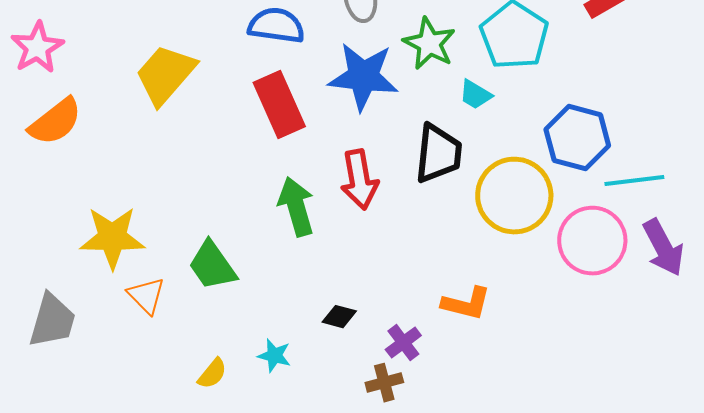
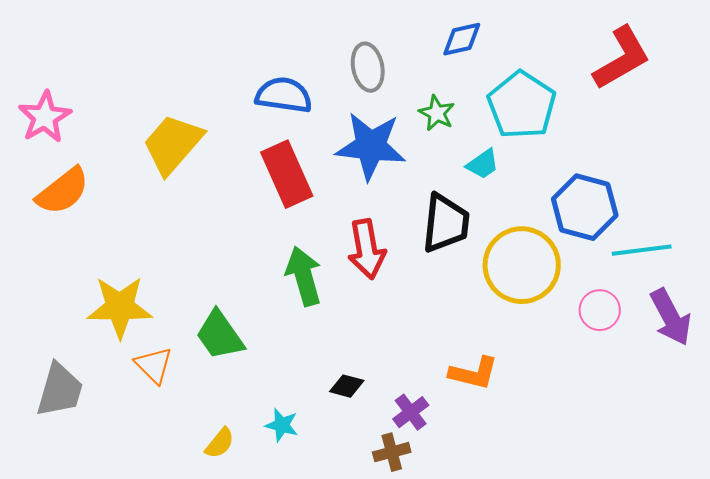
green star: (429, 44) -> (437, 113), size x0.7
cyan trapezoid: (475, 95) -> (483, 164), turned -66
pink circle: (592, 241) -> (600, 310), size x0.6

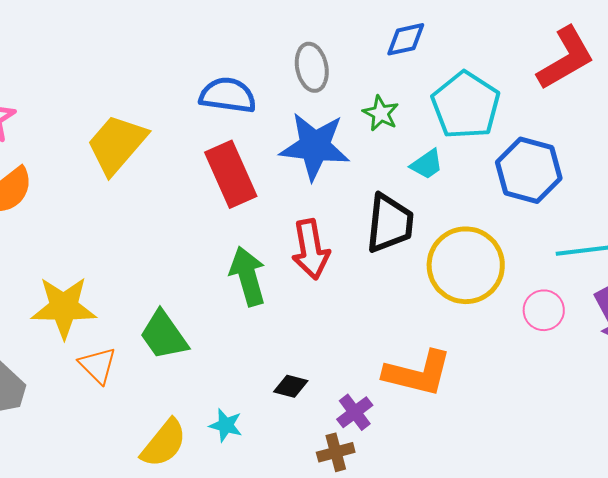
blue hexagon: (585, 207) -> (529, 170), moved
orange L-shape: (474, 373) -> (418, 373), size x1.4
yellow semicircle: (220, 443) -> (164, 443), size x1.6

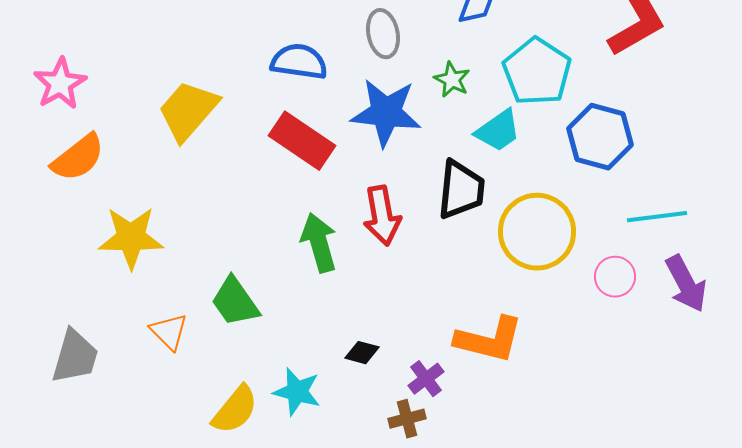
cyan trapezoid: (427, 164) -> (498, 131), size x1.4
red rectangle: (231, 174) -> (302, 141), turned -32
yellow star: (64, 307) -> (131, 238), moved
cyan star: (226, 425) -> (297, 392), size x1.4

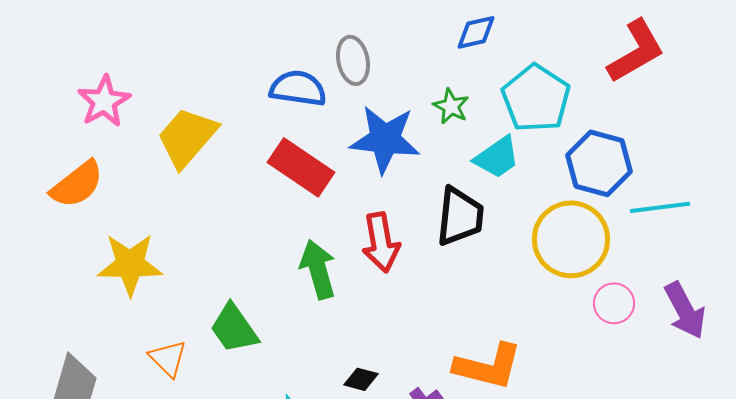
gray ellipse: (383, 34) -> (353, 60), moved
pink star: (60, 84) -> (104, 101), moved
cyan line: (657, 217) -> (660, 207), moved
yellow circle: (537, 232) -> (571, 239), moved

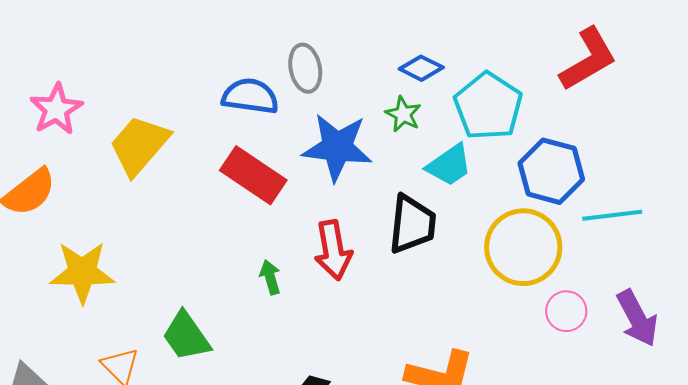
blue diamond: (476, 32) -> (421, 68), moved, turned 39
green arrow: (318, 269) -> (270, 277), size x0.6

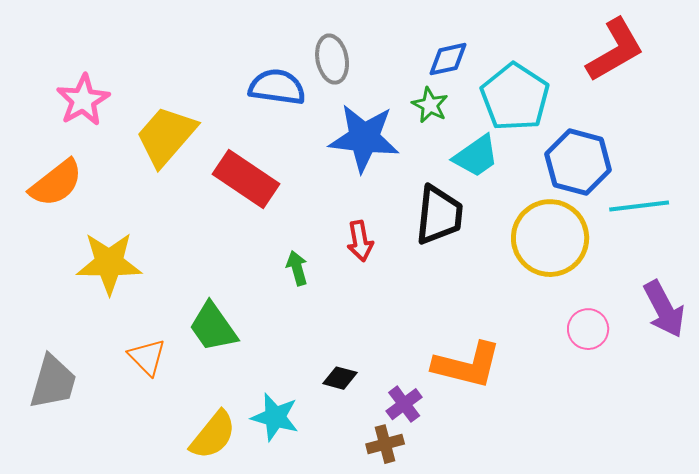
blue diamond: (421, 68) -> (448, 59), turned -39
red rectangle: (253, 175) -> (246, 179), moved
red arrow: (333, 250) -> (360, 241), size x0.7
pink circle: (566, 311) -> (588, 329), moved

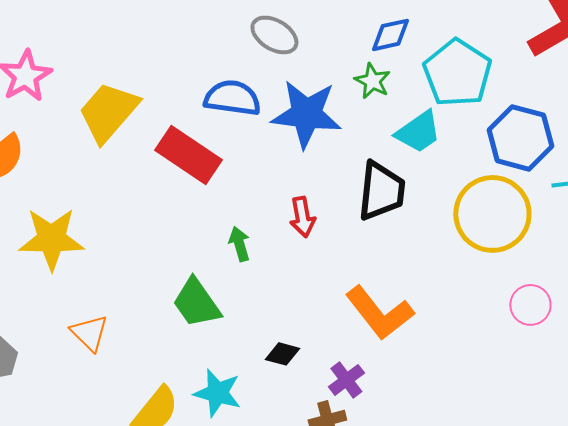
gray ellipse: (332, 59) -> (274, 35), turned -48
blue semicircle: (277, 87) -> (232, 98), moved
green trapezoid: (213, 327) -> (196, 303), moved
orange L-shape: (467, 365) -> (379, 313), moved, turned 38

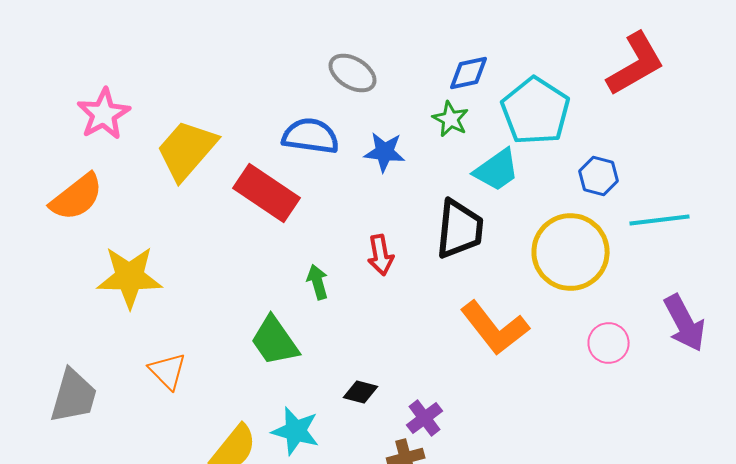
blue star: (306, 114) -> (385, 152), size x0.6
blue hexagon: (520, 138) -> (599, 176), size x0.6
orange L-shape: (379, 313) -> (495, 328), moved

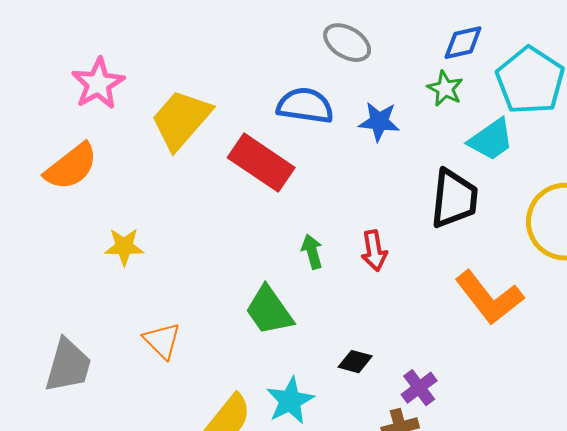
red arrow: (381, 255) -> (374, 251), moved
yellow star: (130, 277) -> (124, 247), size x0.6
cyan star: (296, 431) -> (290, 401), turned 30

